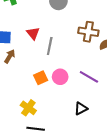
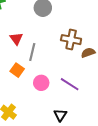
orange square: (41, 78) -> (17, 70), moved, turned -32
black triangle: (81, 109) -> (60, 115), turned -32

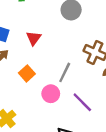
gray line: (32, 52) -> (65, 72), moved

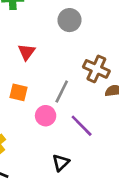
orange square: (27, 73) -> (18, 92), turned -35

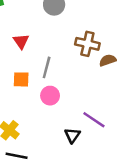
gray line: (62, 91) -> (47, 67), moved
purple line: (82, 126) -> (94, 120), moved

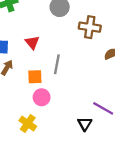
brown cross: (87, 44) -> (90, 27), moved
pink circle: (50, 96) -> (42, 97), moved

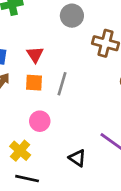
orange square: (35, 77) -> (34, 83), moved
black triangle: (85, 124) -> (77, 158), moved, turned -32

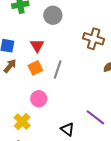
gray circle: (72, 16) -> (53, 15), moved
orange square: (34, 83) -> (35, 68), turned -32

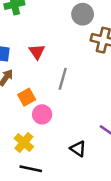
gray circle: (53, 15) -> (83, 14), moved
orange square: (35, 68) -> (27, 97), moved

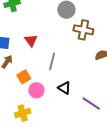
yellow cross: (24, 142) -> (23, 113), turned 35
black triangle: (78, 149) -> (64, 88), moved

